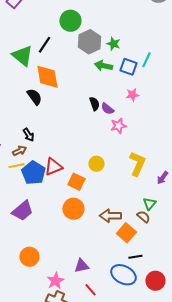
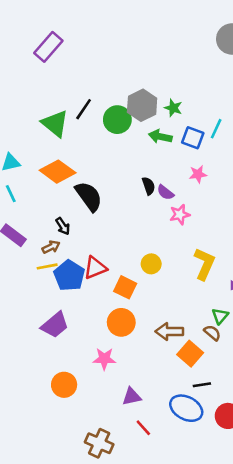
green circle: (70, 21) -> (117, 120), moved
orange diamond: (47, 77) -> (58, 172), moved, turned -44
black semicircle: (34, 97) -> (89, 196), moved, size x1.4
pink star: (55, 281) -> (104, 359), moved, turned 30

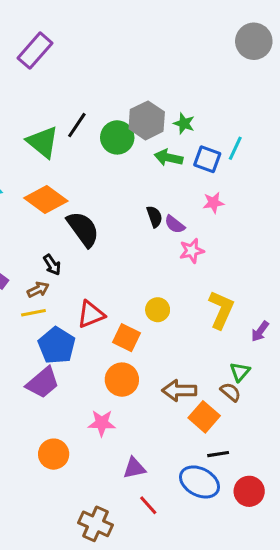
blue pentagon: (69, 276) -> (57, 345), moved

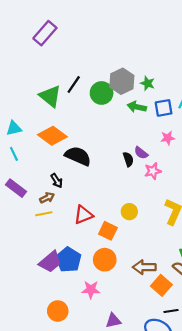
blue square: (207, 159) -> (164, 108), turned -30
black semicircle: (154, 217) -> (128, 159), moved
black semicircle: (83, 229) -> (78, 156), turned -30
blue pentagon: (57, 345) -> (68, 260), moved

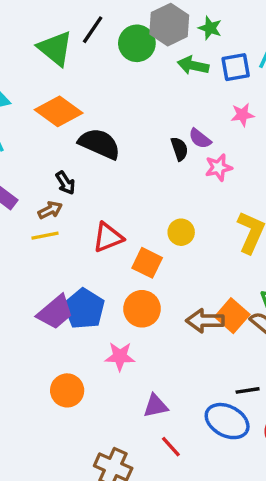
orange square: (161, 285) -> (232, 316), moved

